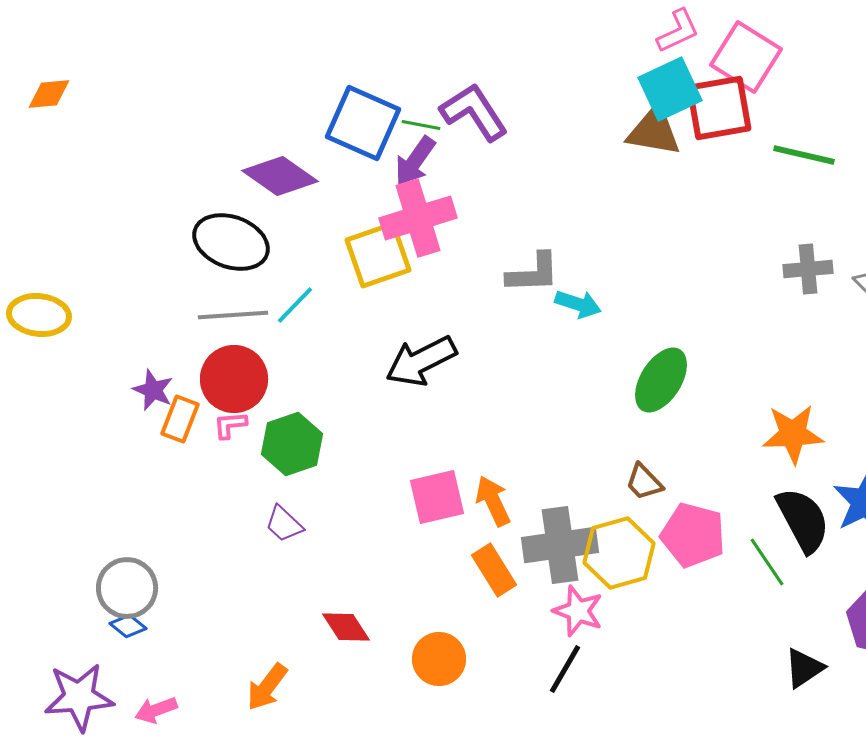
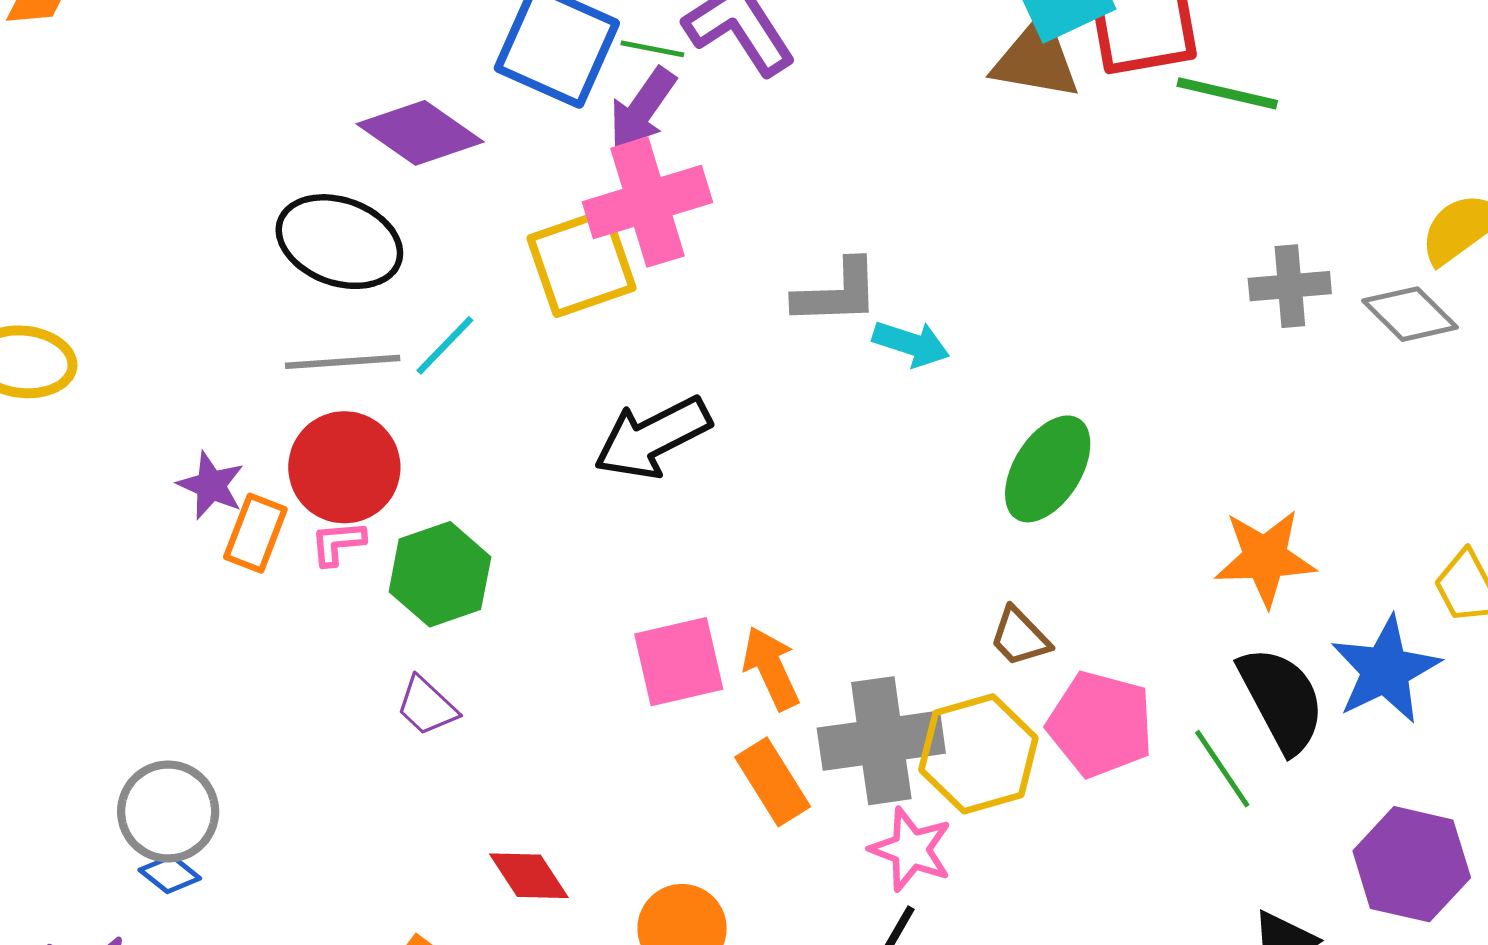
green line: (804, 155) -> (1227, 93), moved

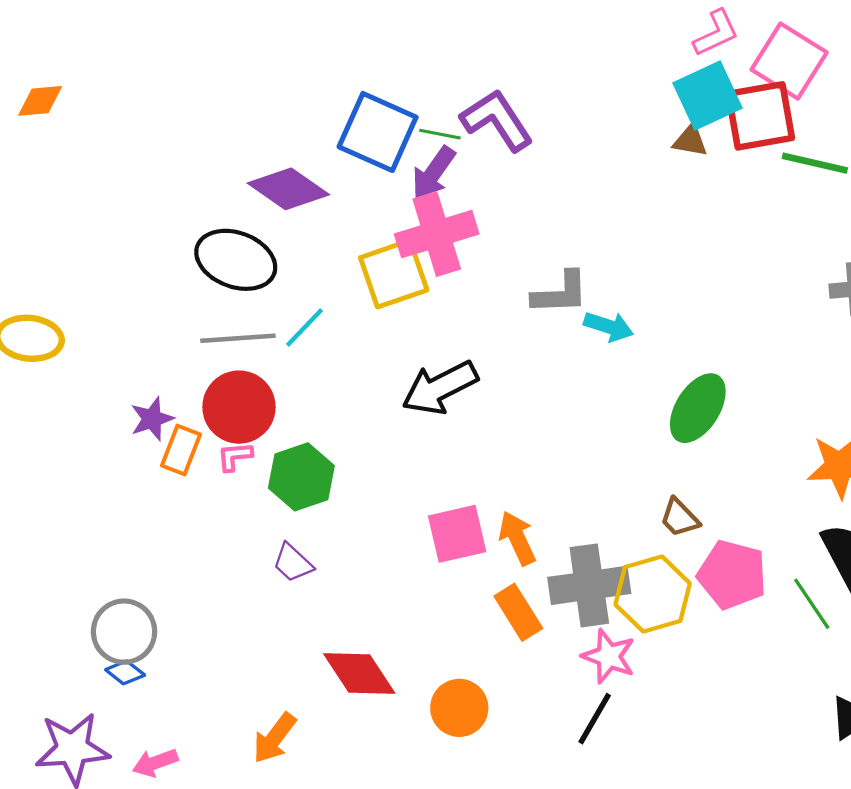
brown triangle: (1036, 59) -> (690, 141), size x0.6
purple star: (211, 485) -> (152, 419), turned 30
red diamond: (529, 876) -> (359, 674), size x1.4

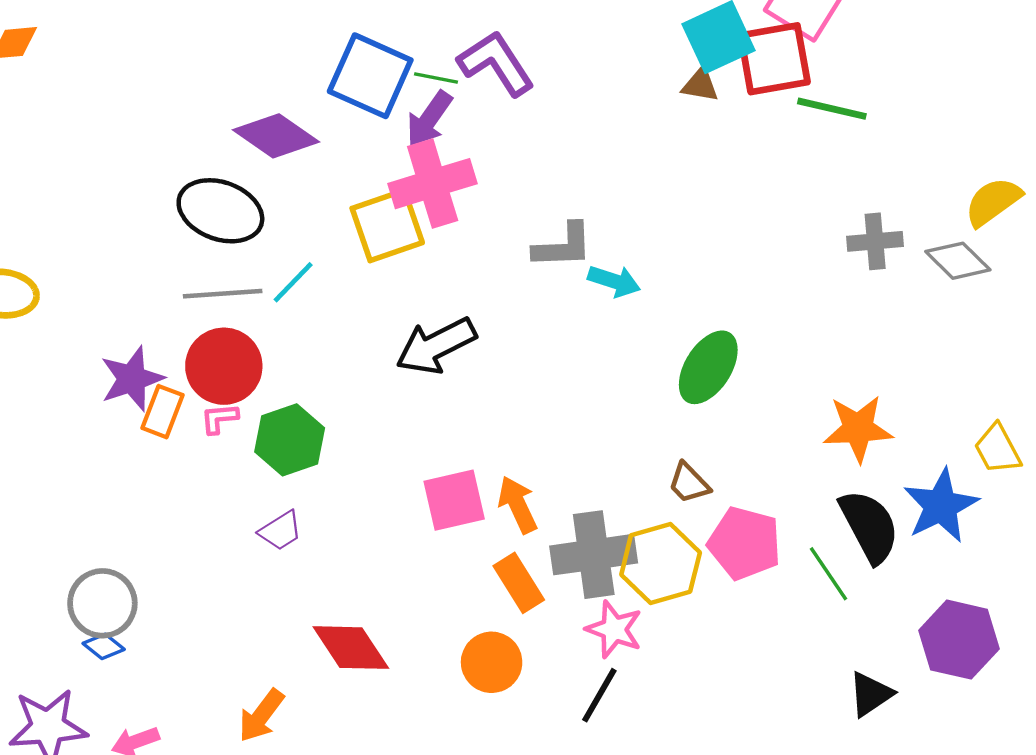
purple star: (152, 419) -> (132, 379), size x1.4
purple trapezoid: (293, 563) -> (281, 531), turned -75
orange circle: (459, 708) -> (492, 662), moved

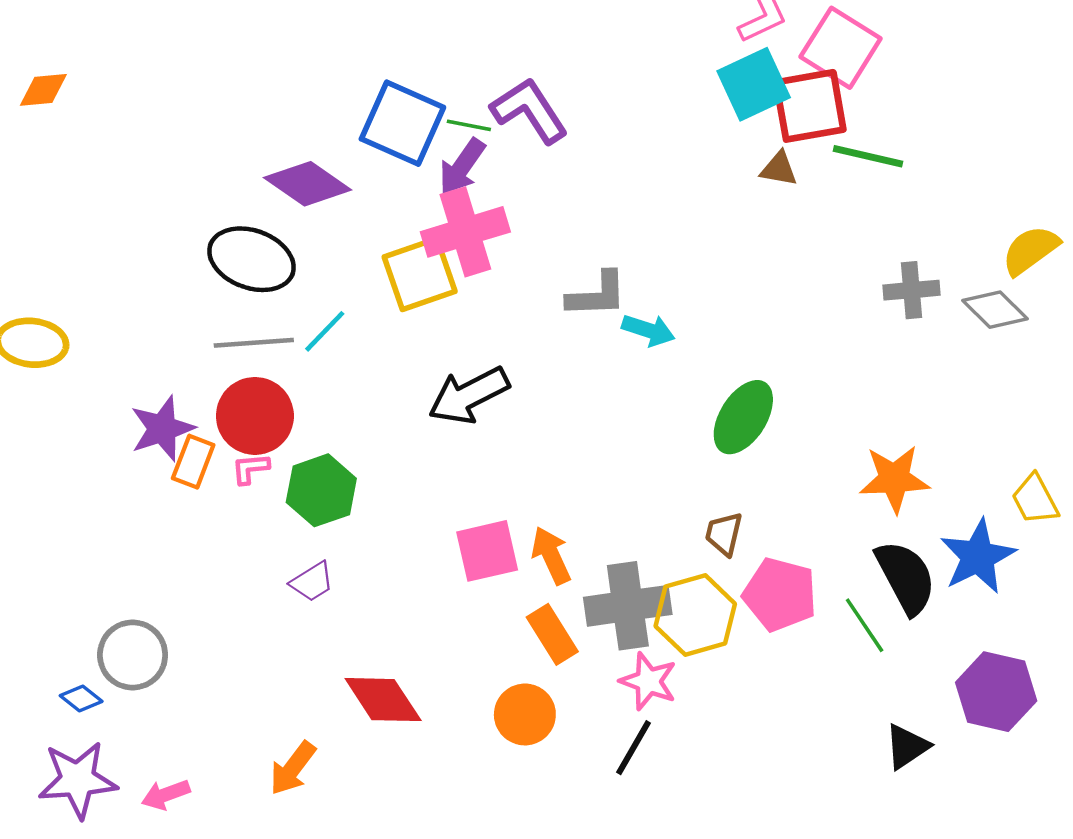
brown triangle: (700, 85) -> (779, 169), moved
brown trapezoid: (689, 483) -> (724, 534), turned 57
blue diamond: (104, 646) -> (81, 698), moved

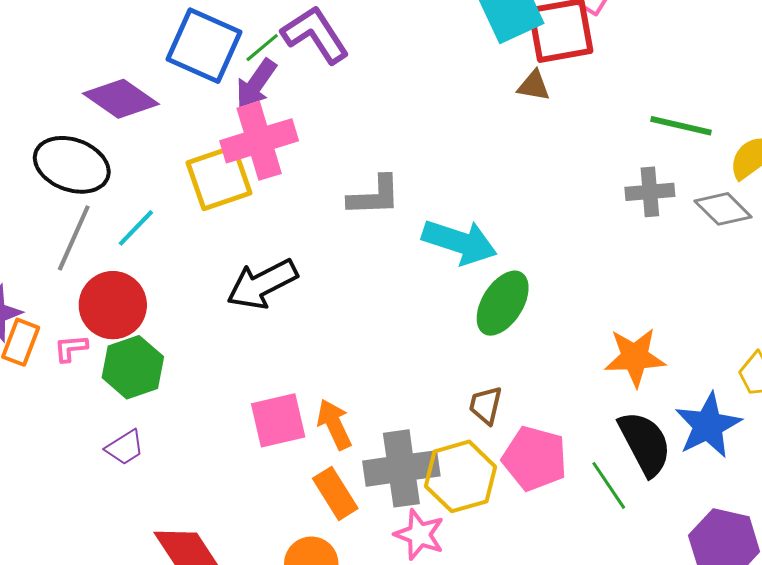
green line: (469, 125) -> (262, 48), turned -51
green line: (868, 156) -> (681, 126), moved
cyan arrow: (648, 330) -> (460, 242), moved, size x1.6
gray line: (254, 343) -> (74, 238), turned -62
red circle: (255, 416) -> (113, 305), moved

